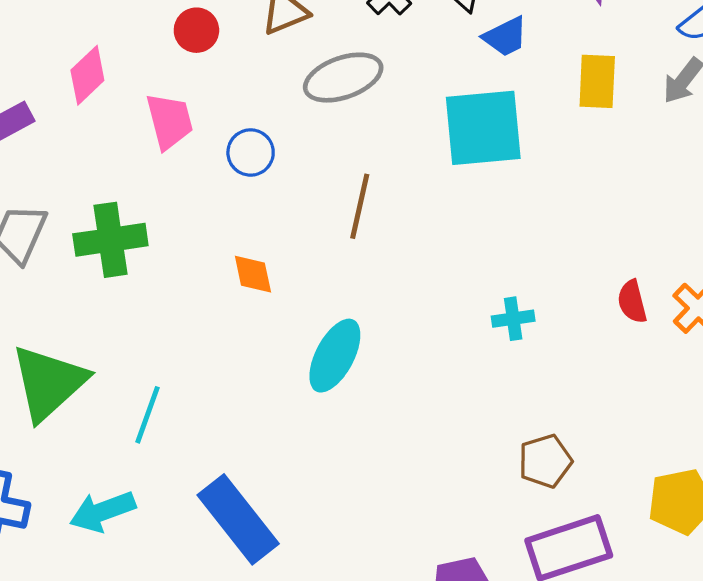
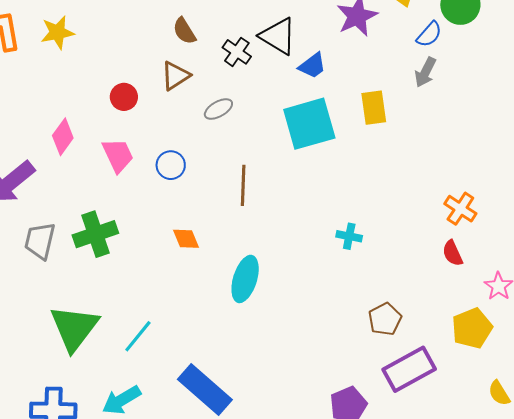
gray ellipse: (343, 78) -> (218, 109), size x0.6
yellow rectangle: (597, 81) -> (374, 108), moved
red semicircle: (632, 302) -> (453, 253), moved
cyan cross: (513, 319) -> (349, 236), turned 30
cyan line: (148, 415) -> (138, 336), turned 30

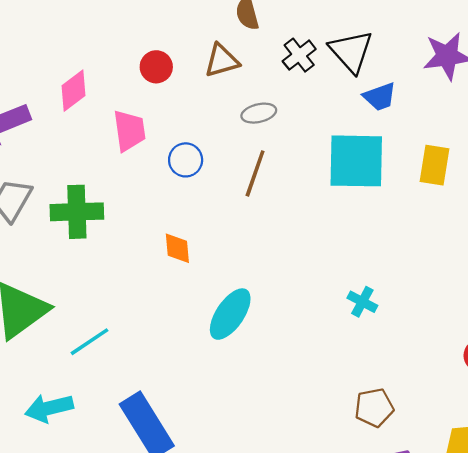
brown line: (243, 185) -> (255, 173), moved

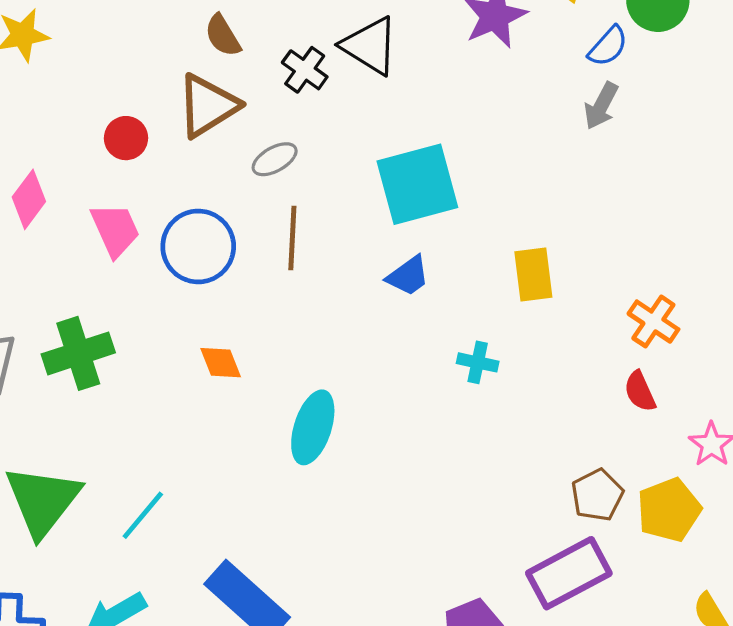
brown triangle: (222, 61) -> (208, 106), size x1.4
blue trapezoid: (380, 97) -> (408, 276), moved
blue circle: (186, 160) -> (198, 246), size x1.6
yellow rectangle: (434, 165) -> (533, 275), moved
brown pentagon: (374, 408) -> (597, 495), moved

